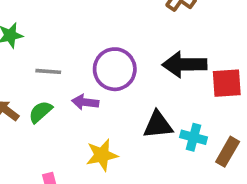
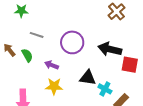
purple arrow: (85, 102) -> (52, 65), moved
green semicircle: (40, 112) -> (27, 55), turned 88

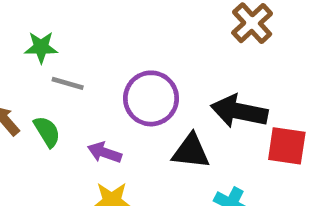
green star: (21, 11) -> (41, 47), moved
black triangle: (88, 78) -> (191, 151), moved

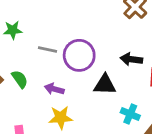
gray line: (68, 83) -> (48, 50), moved
black arrow: (239, 111) -> (131, 59), size x0.7

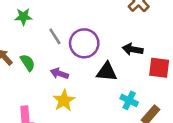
gray line: (48, 50) -> (55, 36), turned 42
yellow star: (61, 118) -> (64, 100), turned -30

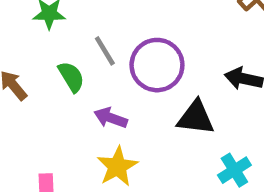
green semicircle: (28, 63) -> (71, 77), moved
cyan cross: (129, 100) -> (234, 170), turned 30

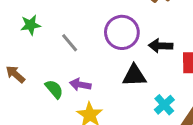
purple circle: (157, 65) -> (122, 32), moved
green semicircle: (71, 77) -> (54, 89), moved

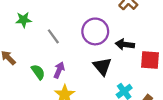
black triangle: (134, 76) -> (102, 66), turned 48
purple arrow: (80, 85) -> (59, 70), turned 98

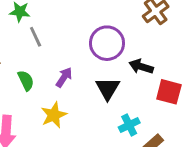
gray line: (53, 36) -> (36, 37), moved
purple arrow: (59, 70) -> (64, 77), moved

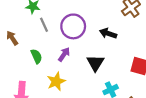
purple circle: (107, 43) -> (73, 26), moved
black arrow: (141, 66) -> (108, 33), moved

